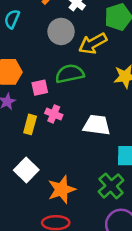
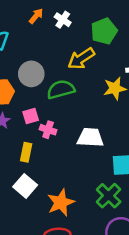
gray circle: (61, 31) -> (31, 74), moved
pink square: (40, 88) -> (31, 116), moved
yellow rectangle: (30, 124) -> (26, 152), moved

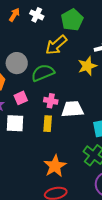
pink cross: (48, 130) -> (51, 101), moved
yellow rectangle: (26, 152) -> (48, 124), moved
white square: (25, 186) -> (15, 123), moved, turned -30

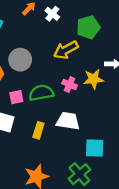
green semicircle: (43, 73) -> (41, 93), moved
pink cross: (51, 101) -> (70, 84), moved

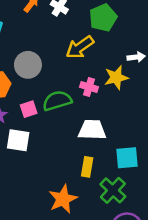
yellow rectangle: (38, 130) -> (87, 167), moved

